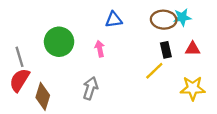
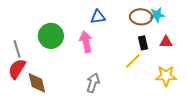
pink arrow: (100, 49) -> (86, 42), size x1.5
gray arrow: (90, 88) -> (93, 83), moved
brown diamond: (43, 96) -> (37, 83), turned -30

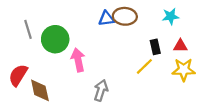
brown ellipse: (141, 17) -> (125, 16), moved
pink arrow: (86, 42) -> (78, 60), moved
gray line: (17, 49) -> (28, 29), moved
yellow star: (166, 76) -> (184, 70), moved

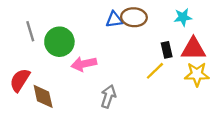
red triangle: (180, 46) -> (193, 49), size x1.6
pink arrow: (78, 60) -> (84, 64), turned -90

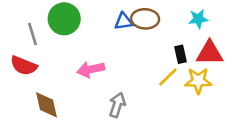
green circle: (59, 42) -> (64, 19), moved
yellow star: (197, 74) -> (198, 81), moved
red semicircle: (20, 80) -> (24, 66), moved, turned -100

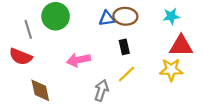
black rectangle: (181, 54) -> (124, 47), moved
yellow line: (168, 77) -> (126, 74), moved

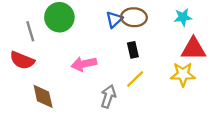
blue triangle: (107, 18) -> (114, 20), turned -35

